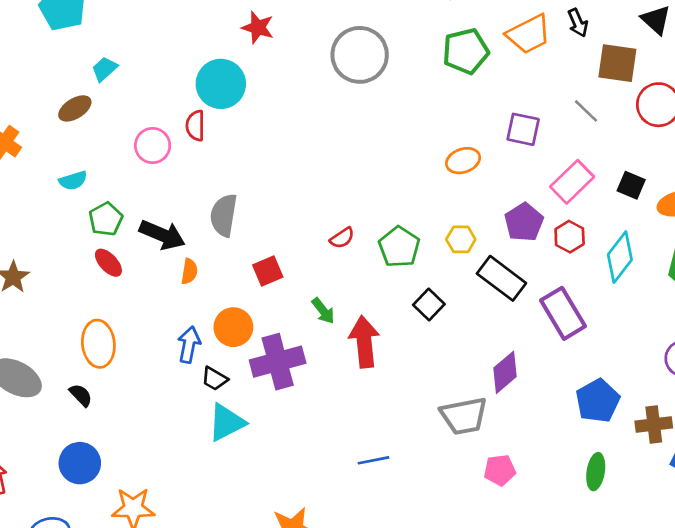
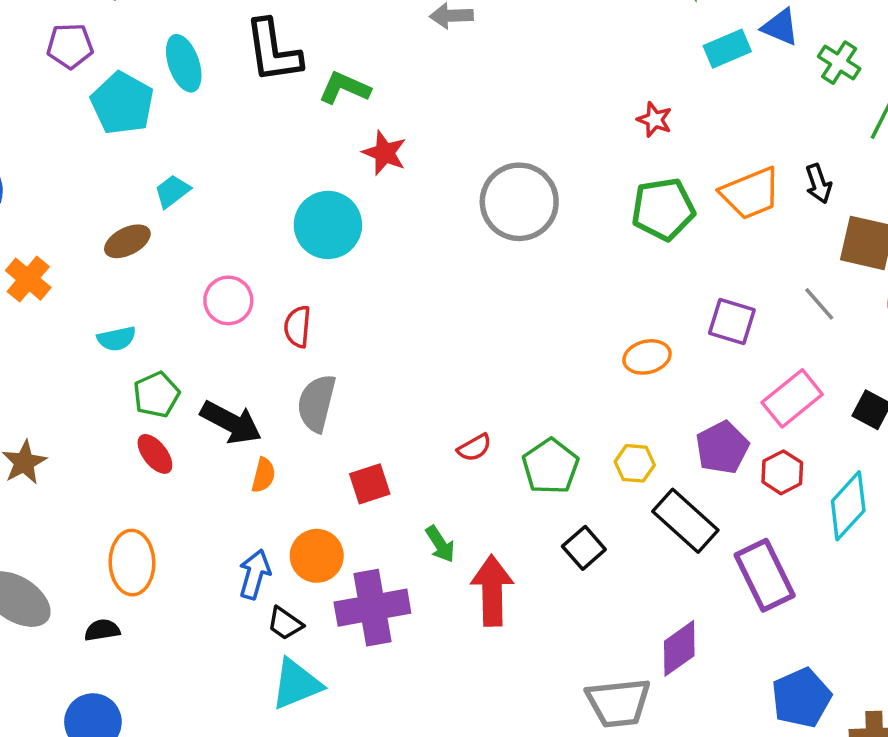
red semicircle: (195, 126) -> (298, 327), moved
black semicircle: (81, 395) -> (102, 630), turned -60

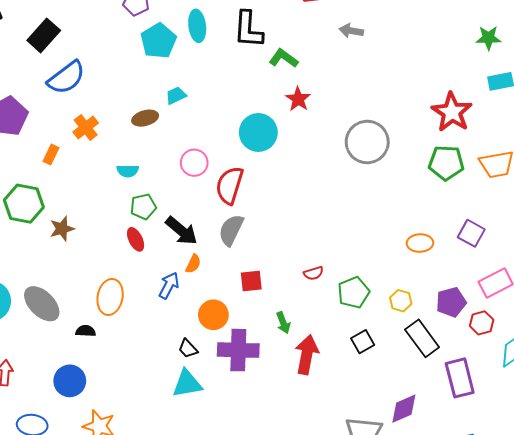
red star: (654, 120) -> (452, 112), size x2.0
red semicircle: (298, 327) -> (230, 185), size x1.6
blue arrow: (255, 574) -> (169, 285), moved

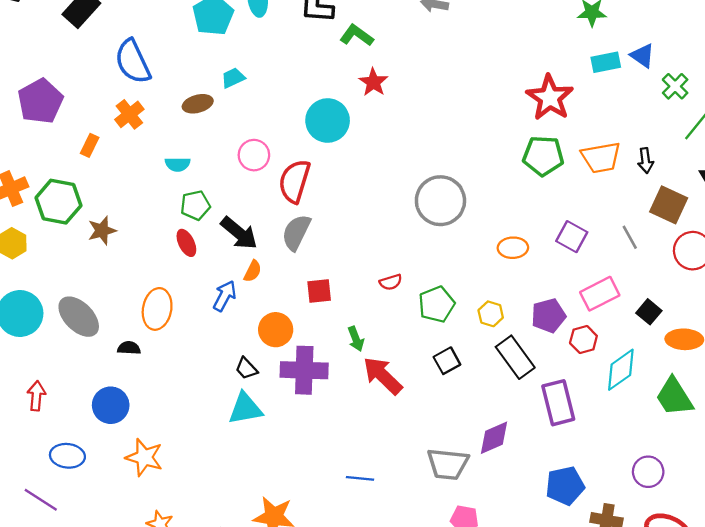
blue semicircle: (66, 78) -> (133, 62), moved, turned 102
gray circle: (367, 142) -> (440, 201), moved
red arrow: (307, 355) -> (383, 376), turned -57

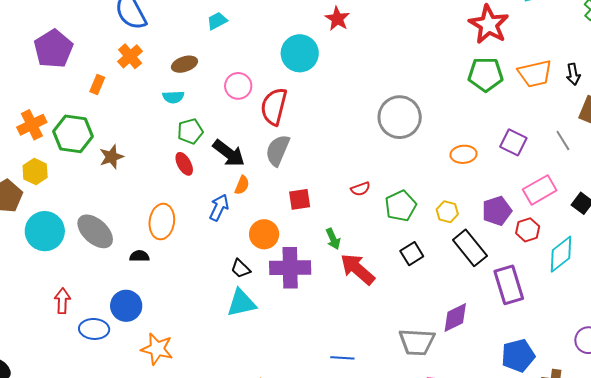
brown ellipse: (198, 104) -> (184, 64), moved
blue ellipse: (67, 456) -> (94, 329), moved

